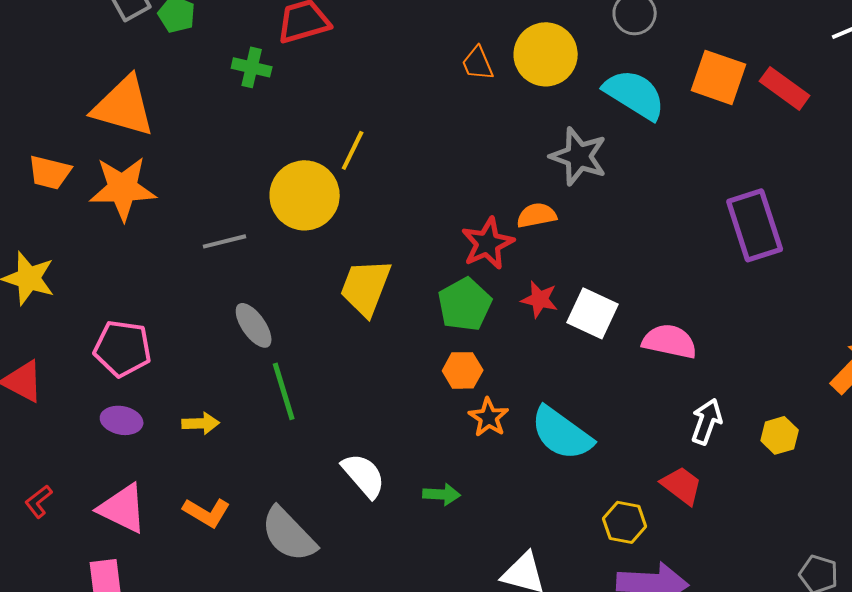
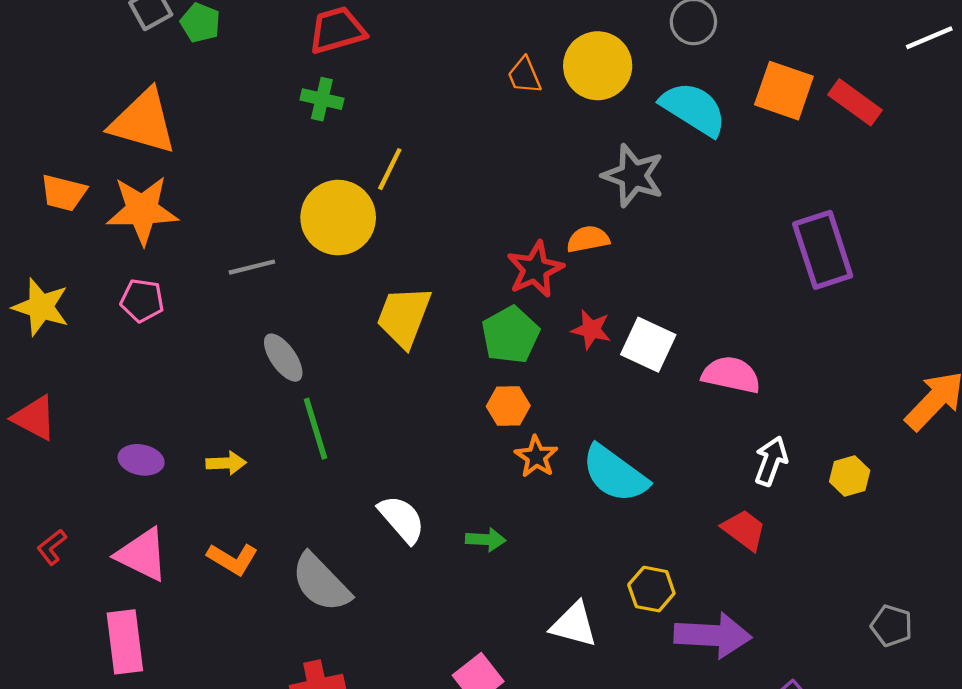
green cross: (252, 67) -> (322, 99), moved
pink pentagon: (123, 348) -> (142, 300), moved, size x0.7
yellow hexagon: (625, 522) -> (651, 589), moved

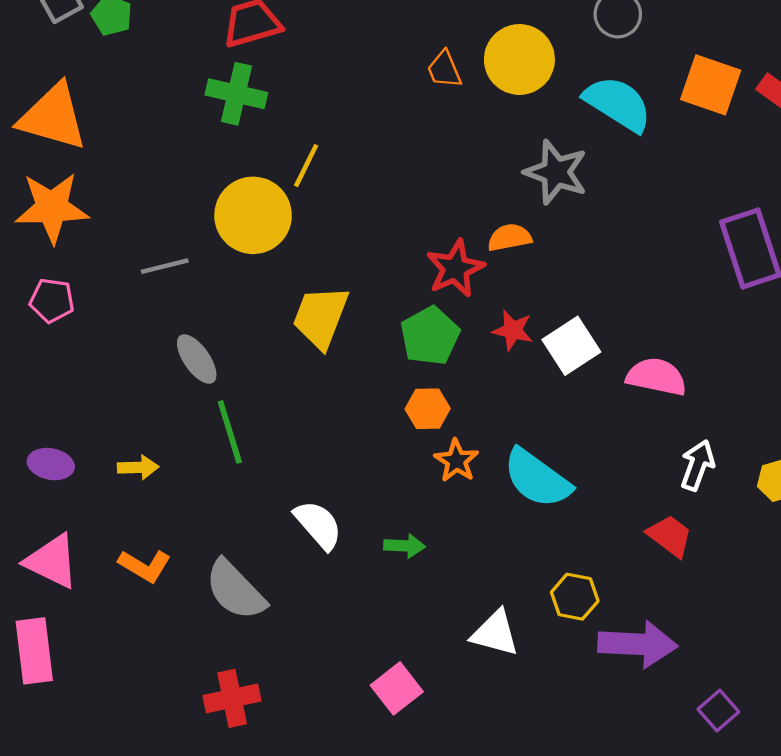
green cross: (322, 99) -> (236, 94), size x1.4
white square: (648, 345) -> (571, 346), turned 32

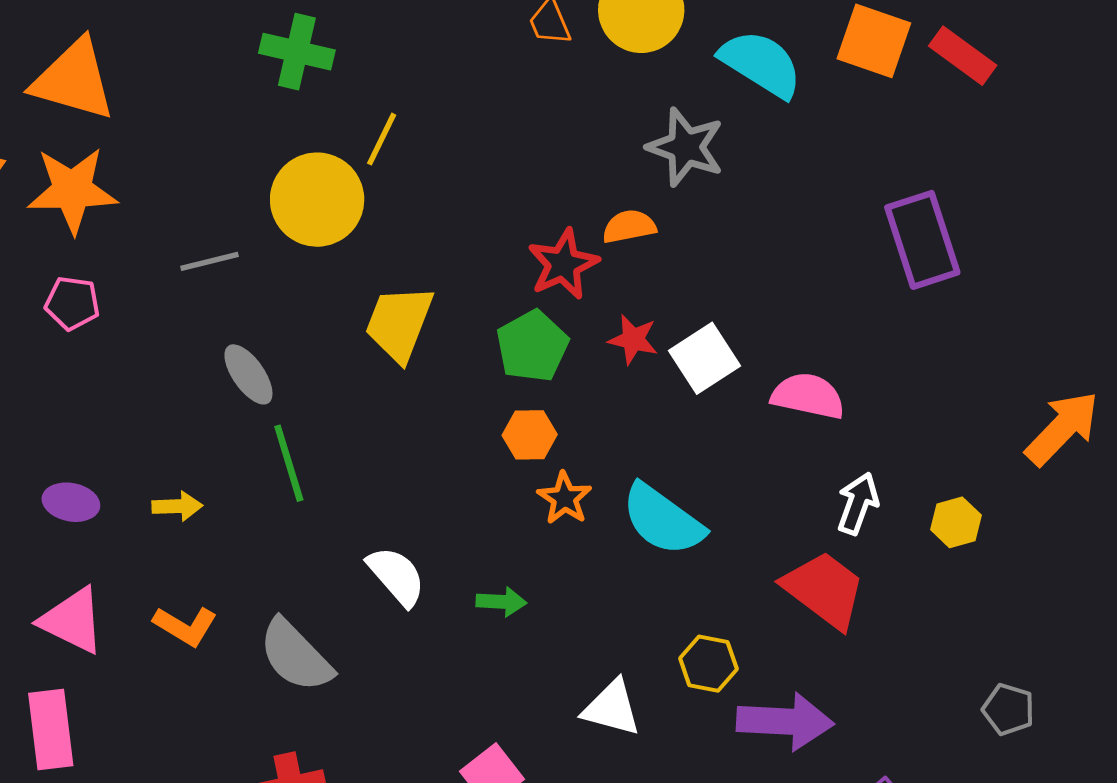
red trapezoid: (670, 536) -> (824, 590), size x1.5

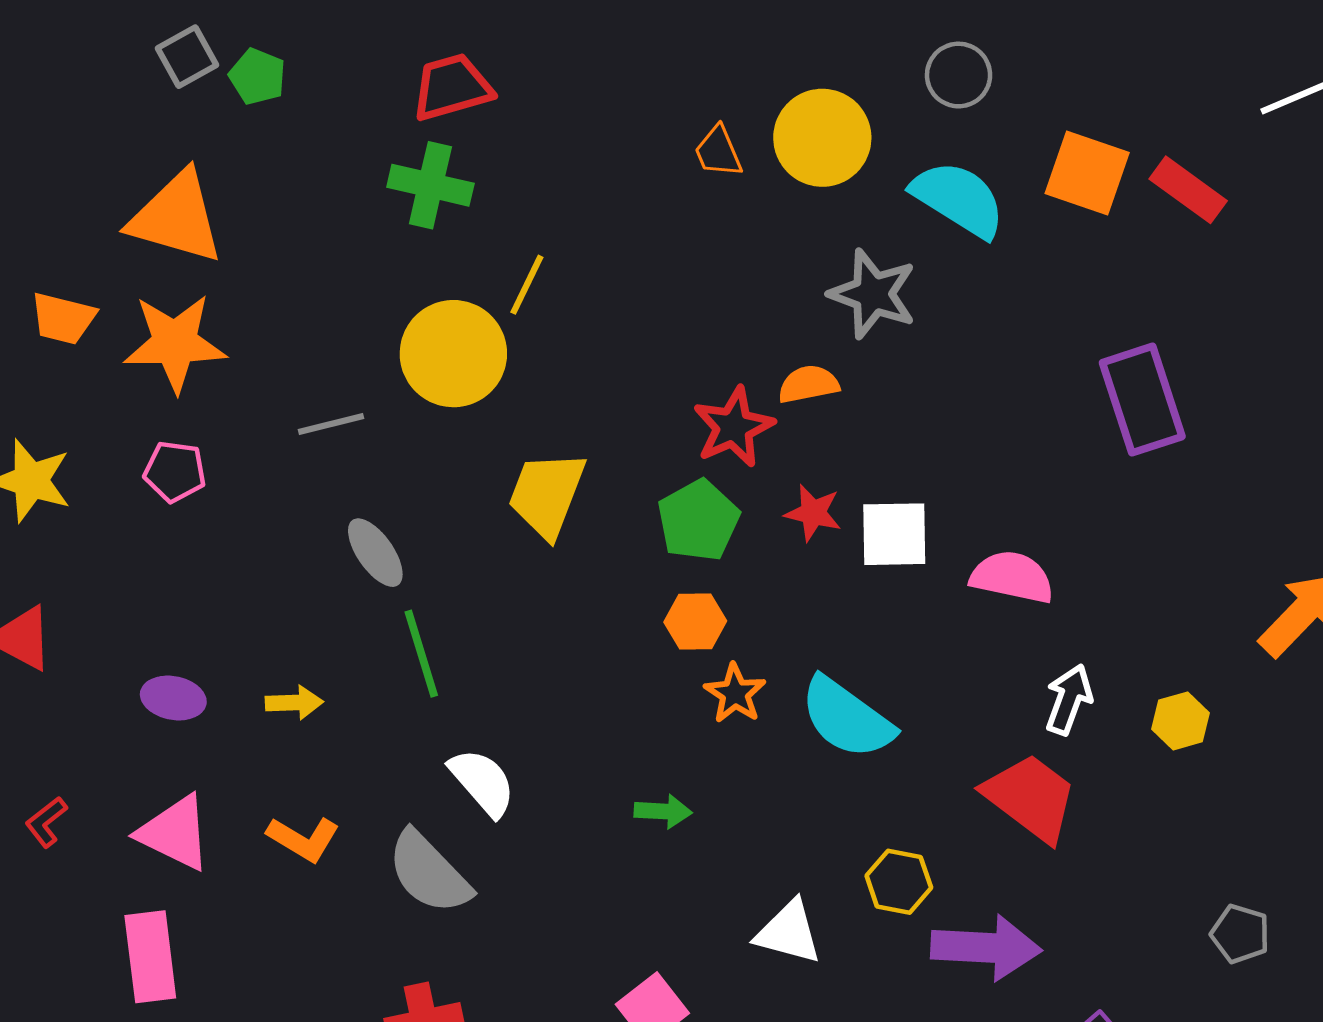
white square: (704, 358) -> (894, 534), turned 32
white semicircle: (396, 576) -> (482, 782), moved

